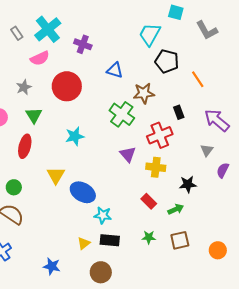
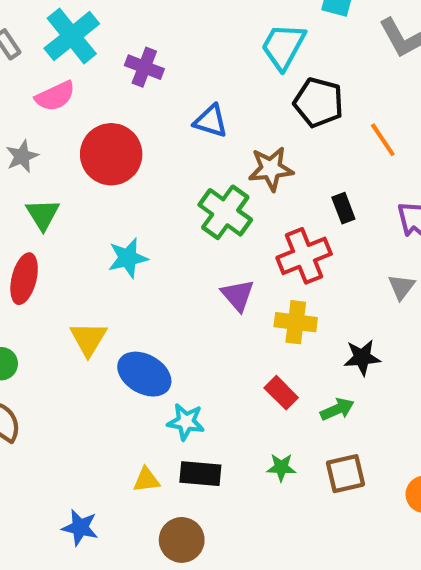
yellow triangle: (84, 243) -> (146, 480), turned 32

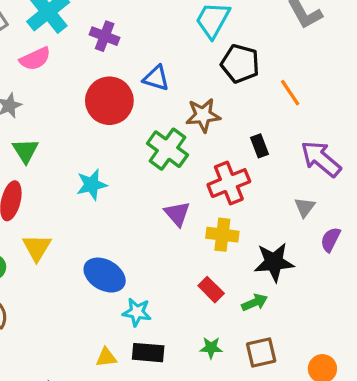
red circle: (111, 154) -> (109, 101), moved
yellow triangle: (88, 339) -> (37, 248), moved
black star: (362, 357) -> (274, 262), size x1.4

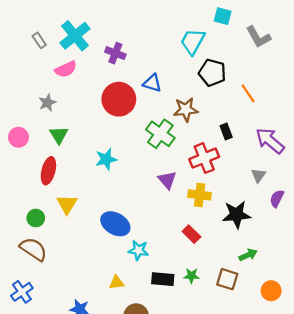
green arrow: (255, 302) -> (248, 255), moved
black rectangle: (148, 353) -> (163, 279), moved
brown square: (261, 353) -> (227, 279), turned 30

